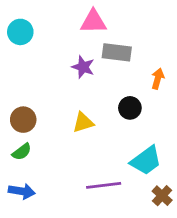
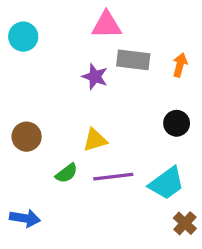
orange arrow: (158, 79) -> (180, 65), moved
black circle: (130, 108) -> (177, 123), moved
green semicircle: (22, 152) -> (67, 173), moved
purple line: (104, 185) -> (113, 177), moved

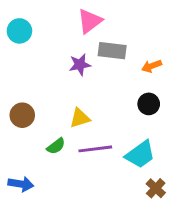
pink triangle: (107, 25) -> (90, 21), turned -36
orange arrow: (180, 65) -> (152, 66), moved, turned -126
purple star: (95, 77) -> (80, 65), turned -30

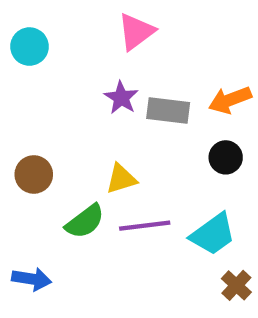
gray rectangle: (112, 51) -> (168, 111), moved
purple star: (80, 65) -> (121, 98), turned -30
orange arrow: (152, 66) -> (230, 100), size x1.4
green semicircle: (56, 146) -> (85, 221), size x1.4

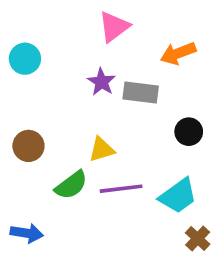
cyan circle: (30, 47) -> (25, 59), moved
orange arrow: (230, 100) -> (178, 53), moved

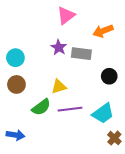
cyan circle: (25, 59) -> (15, 58), moved

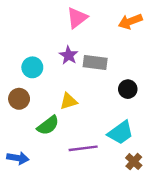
orange arrow: (103, 31) -> (130, 21), moved
cyan circle: (15, 58) -> (32, 67), moved
purple line: (70, 109) -> (83, 148), moved

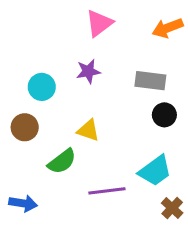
purple star: (69, 55) -> (88, 71), turned 30
gray rectangle: (95, 63) -> (150, 81), moved
yellow triangle: (69, 101) -> (88, 130), turned 36

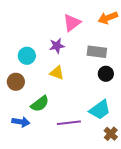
pink triangle: (99, 23) -> (72, 23), moved
yellow triangle: (88, 130) -> (57, 73), moved
blue arrow: (23, 203) -> (21, 122), moved

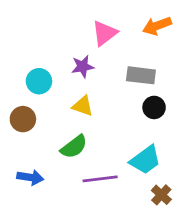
green semicircle: (40, 104) -> (74, 147), moved

